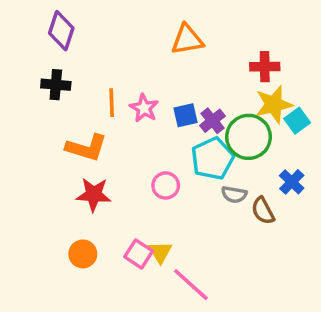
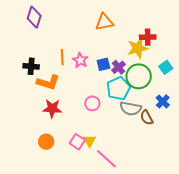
black cross: (56, 85) -> (31, 66), moved
yellow star: (274, 104) -> (138, 48), moved
gray semicircle: (234, 195) -> (131, 108), size x1.5

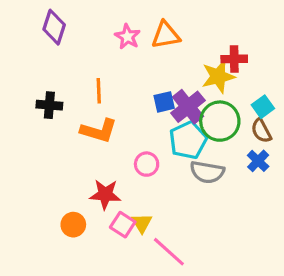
pink star: (80, 60) -> (127, 37), moved
purple cross: (119, 67) -> (188, 107), size x1.5
orange L-shape: (48, 82) -> (99, 131), moved
red star: (52, 108) -> (105, 194), moved
brown semicircle: (147, 118) -> (261, 131), moved

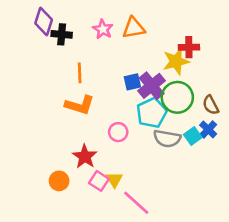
black cross: (49, 105) -> (62, 34), moved
cyan square: (263, 107) -> (193, 136), moved
red star: (105, 194) -> (85, 156), turned 30

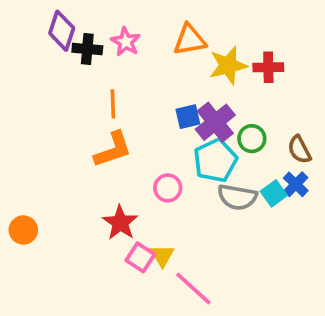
pink star: (103, 29) -> (126, 42), moved
yellow star: (176, 61) -> (228, 65), moved
green circle: (177, 97) -> (252, 139), size x0.6
orange L-shape: (80, 105) -> (113, 150), turned -36
orange circle: (59, 181) -> (23, 230), moved

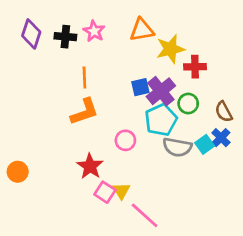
purple diamond: (62, 31) -> (31, 34), moved
red cross: (268, 67) -> (195, 67), moved

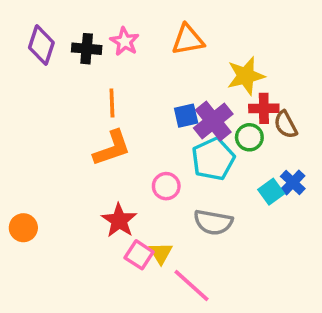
yellow star: (170, 49) -> (246, 76), moved
red cross: (195, 67) -> (264, 108), moved
brown semicircle: (224, 112) -> (286, 125), moved
gray semicircle: (177, 147) -> (213, 222), moved

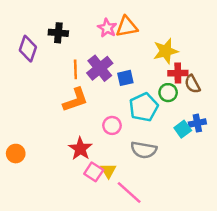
pink star: (125, 41) -> (107, 28), moved
purple diamond: (41, 45) -> (28, 49), moved
purple cross: (213, 121) -> (100, 68), moved
blue cross: (293, 183) -> (197, 123), turned 35

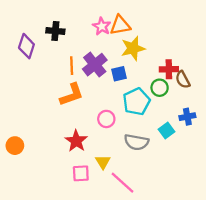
yellow star: (166, 51) -> (133, 48), moved
cyan square: (183, 129) -> (167, 131), moved
pink square: (94, 172) -> (81, 173), moved, turned -36

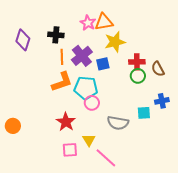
black cross: (55, 31) -> (56, 35), moved
red cross: (169, 69) -> (137, 62), moved
cyan pentagon: (136, 102) -> (86, 88), moved, turned 30
cyan square: (167, 131) -> (144, 113), turned 32

